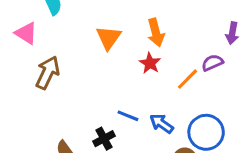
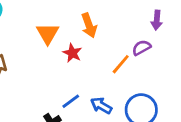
red star: (150, 63) -> (72, 53), moved
blue line: (128, 116) -> (71, 101), turned -54

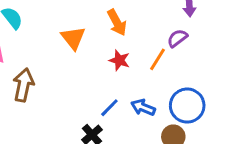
red star: (72, 53) -> (119, 60), moved

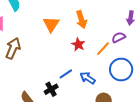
blue circle: (187, 106) -> (121, 70), moved

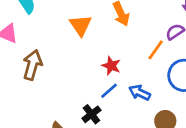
red star: (78, 44) -> (111, 66), moved

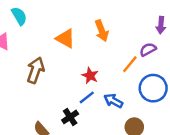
orange triangle: (80, 25) -> (65, 38), turned -30
brown arrow: (32, 65) -> (36, 70), moved

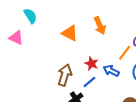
brown arrow: (36, 70) -> (65, 75), moved
blue arrow: (113, 101) -> (111, 71), moved

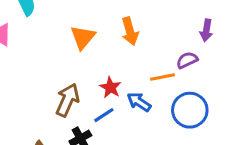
orange triangle: (70, 33) -> (83, 37), turned 36
orange line: (125, 53) -> (163, 77), turned 35

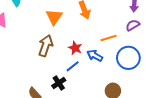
purple semicircle: (187, 60) -> (133, 25), moved
brown arrow: (67, 100) -> (46, 46), moved

